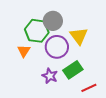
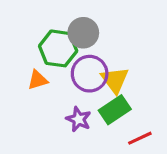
yellow triangle: (79, 36) -> (115, 80), moved
orange triangle: (24, 51) -> (38, 80), turned 40

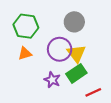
gray circle: (83, 33) -> (74, 22), moved
green hexagon: (58, 48) -> (26, 26), moved

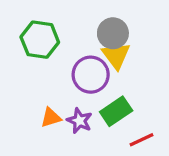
orange triangle: (25, 53) -> (51, 118), moved
yellow triangle: (76, 53) -> (116, 56), moved

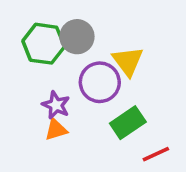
gray circle: (113, 33) -> (77, 37), moved
purple star: (80, 121) -> (56, 105), moved

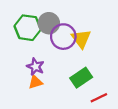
purple circle: (100, 82) -> (63, 37), moved

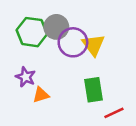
purple star: (35, 67) -> (26, 77), moved
green rectangle: (81, 78) -> (93, 90), turned -65

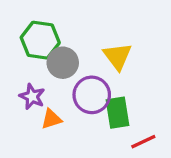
gray circle: (56, 27) -> (63, 63), moved
purple circle: (73, 42) -> (92, 95), moved

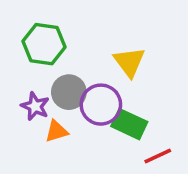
gray circle: (63, 63) -> (69, 92), moved
green rectangle: (118, 113) -> (129, 124), turned -56

